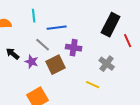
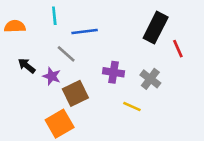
purple cross: (74, 48) -> (113, 72), moved
brown square: (56, 65) -> (75, 93), moved

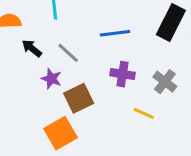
blue line: (85, 32) -> (115, 33), moved
black arrow: (27, 66) -> (32, 48), moved

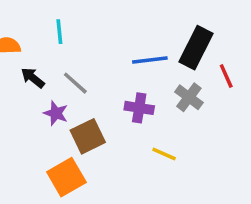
blue line: (115, 33) -> (150, 60), moved
gray cross: (165, 82) -> (189, 97), moved

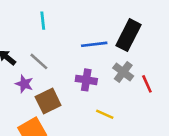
cyan line: (59, 32) -> (43, 21), moved
red line: (226, 76) -> (147, 84), moved

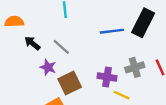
gray cross: (123, 72) -> (135, 67), moved, turned 36
purple cross: (86, 80) -> (107, 77), moved

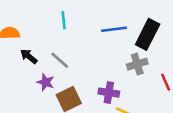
blue line: (112, 31) -> (114, 29), moved
gray cross: (135, 67) -> (137, 64), moved

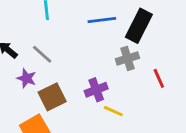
purple cross: (109, 93) -> (96, 90), turned -30

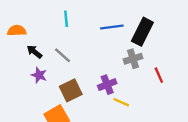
purple star: (27, 78) -> (39, 75), moved

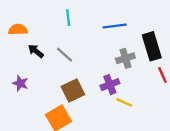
black rectangle: (142, 32) -> (152, 46), moved, turned -44
gray cross: (133, 59) -> (125, 58), moved
purple star: (39, 75) -> (20, 83), moved

